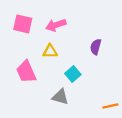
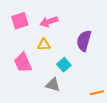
pink square: (23, 24) -> (20, 21), turned -30
purple semicircle: (96, 47) -> (84, 41), size x1.5

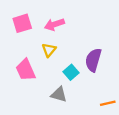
purple semicircle: (84, 41) -> (93, 60), moved
yellow triangle: (44, 45) -> (49, 50), turned -48

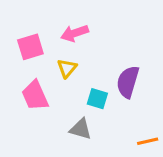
pink square: (22, 23) -> (30, 47), moved
cyan square: (71, 72) -> (97, 99), turned -32

